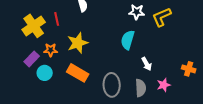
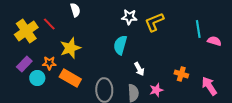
red line: (57, 19) -> (49, 24), turned -32
orange star: (51, 50) -> (49, 63), moved

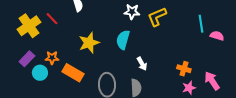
yellow star: (70, 48) -> (89, 43), moved
pink star: (156, 90) -> (189, 88), moved

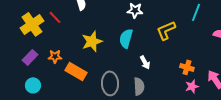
yellow L-shape: (157, 17) -> (166, 30), moved
cyan line: (201, 24) -> (196, 12), moved, turned 30
cyan circle: (40, 73) -> (33, 85), moved

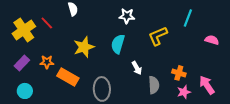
gray semicircle: (139, 86) -> (154, 85), moved

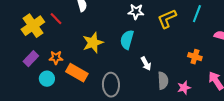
yellow L-shape: (158, 36) -> (167, 19), moved
orange cross: (179, 73) -> (195, 57), moved
cyan circle: (25, 91) -> (47, 79), moved
pink star: (184, 92) -> (184, 88), moved

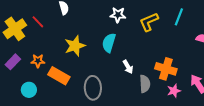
orange cross: (195, 57) -> (166, 69), moved, size x1.5
cyan circle: (47, 79) -> (29, 90), moved
pink star: (184, 88) -> (174, 91), moved

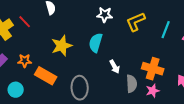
cyan line: (179, 17) -> (166, 30), moved
pink star: (174, 91) -> (153, 91), moved

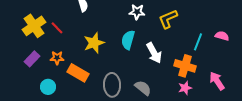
red line: (25, 22) -> (57, 28), moved
cyan line: (166, 30) -> (198, 42), moved
white arrow: (115, 67) -> (154, 53), moved, size x1.5
gray semicircle: (132, 84) -> (143, 88), moved, turned -48

